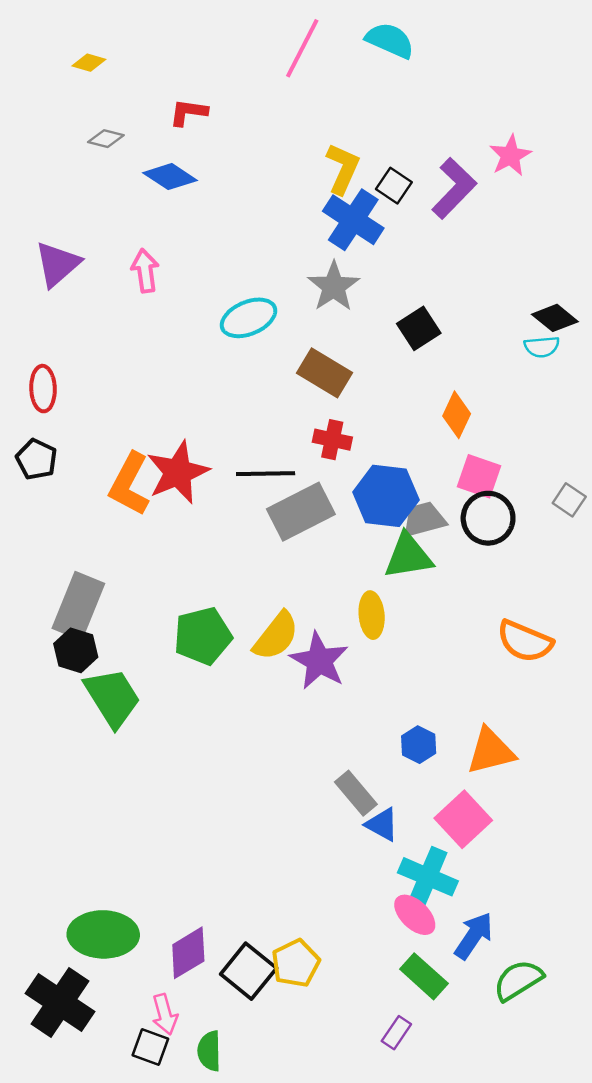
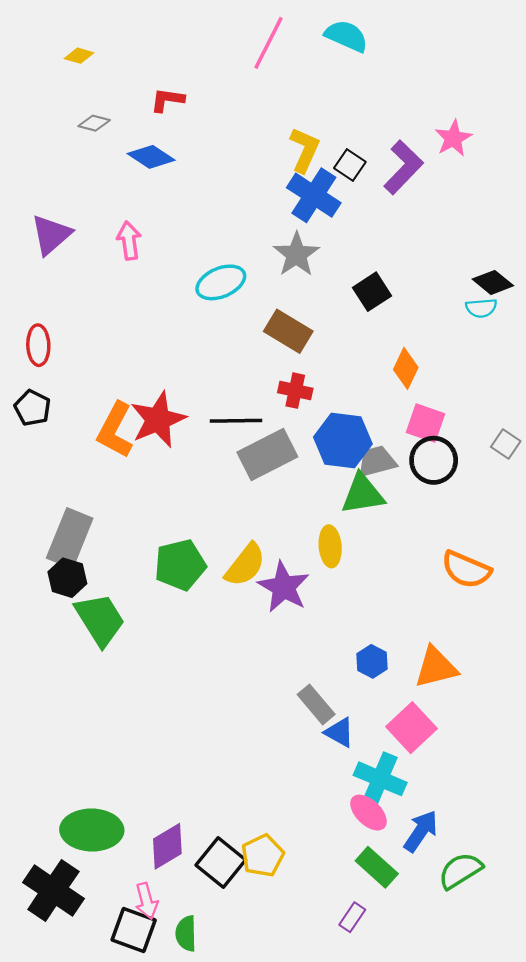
black square: (150, 1047) -> (134, 930), size x1.4

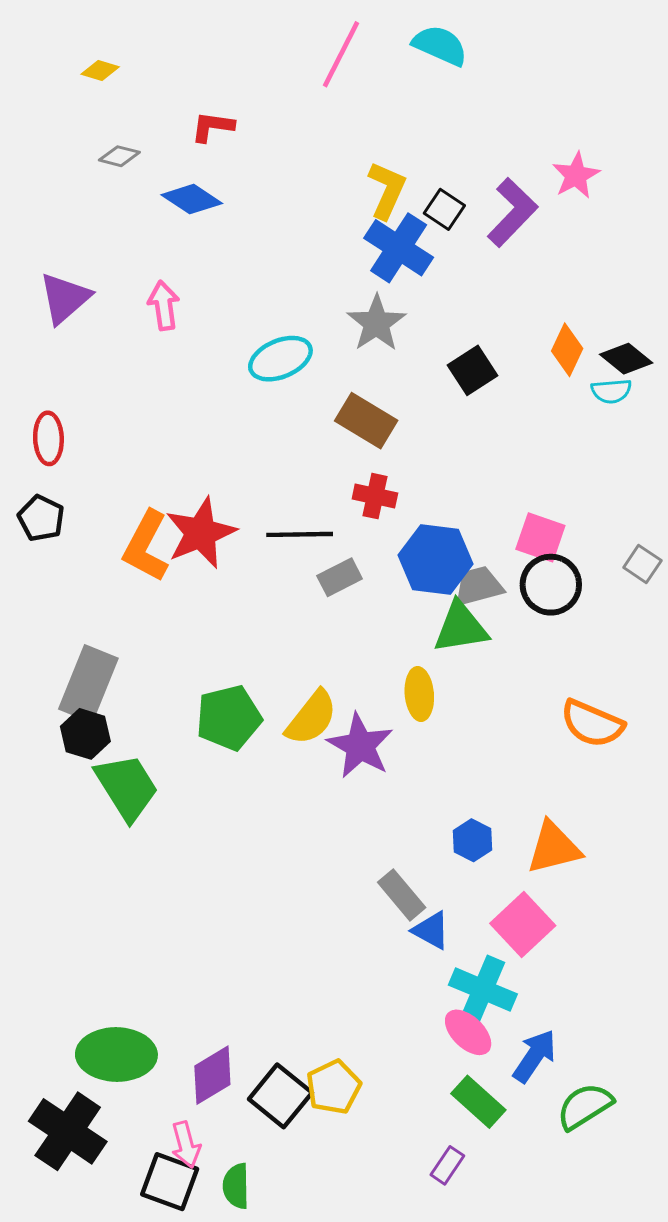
orange diamond: (406, 368) -> (567, 350), moved
gray rectangle: (267, 454) -> (340, 577), size x0.6

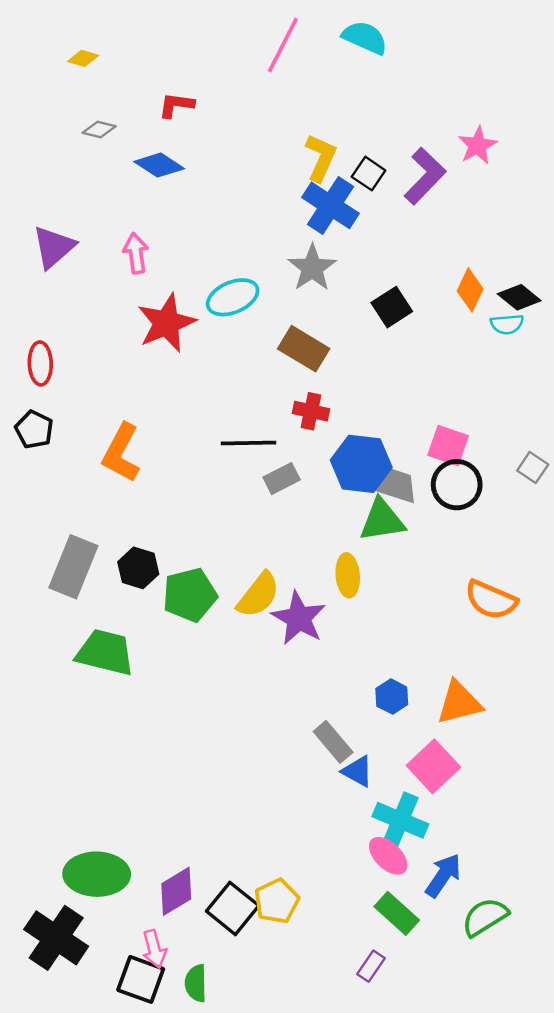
red star: (201, 533) -> (166, 323), moved
gray trapezoid: (478, 586) -> (397, 486), turned 33
black hexagon: (85, 734) -> (138, 568), moved
green trapezoid: (127, 787) -> (105, 652), turned -44

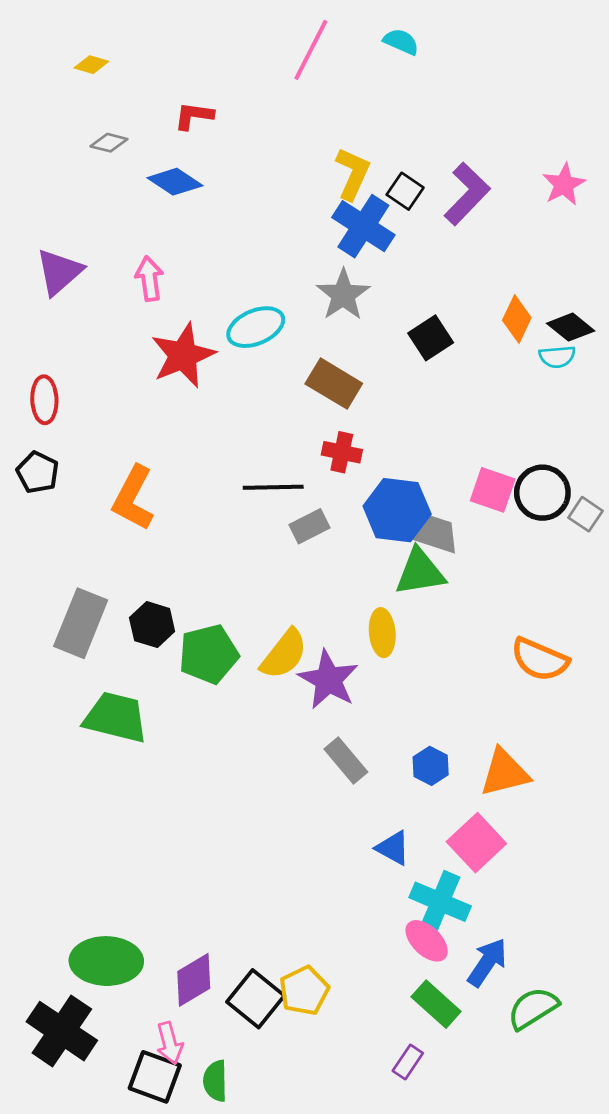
cyan semicircle: (365, 38) -> (401, 42), size x0.7
pink star: (478, 145) -> (564, 184), moved
black circle: (457, 485) -> (542, 493), moved
gray rectangle: (333, 742) -> (346, 760), moved

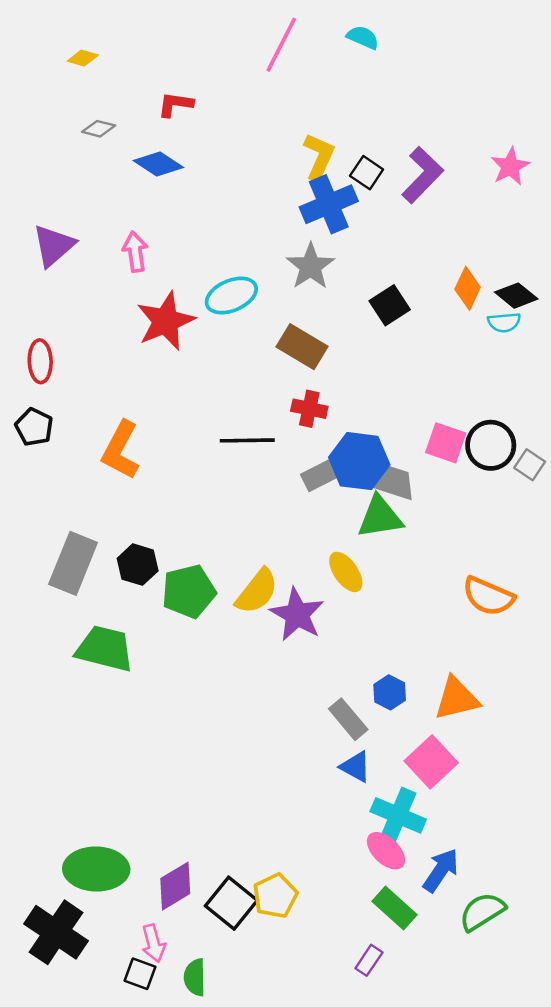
blue cross: (363, 226) -> (329, 204), turned 34
gray rectangle: (310, 526) -> (319, 476), moved
yellow ellipse: (382, 633) -> (346, 572), turned -30
gray rectangle: (346, 760) -> (348, 719), moved
black square: (155, 1077) -> (140, 974), size x0.7

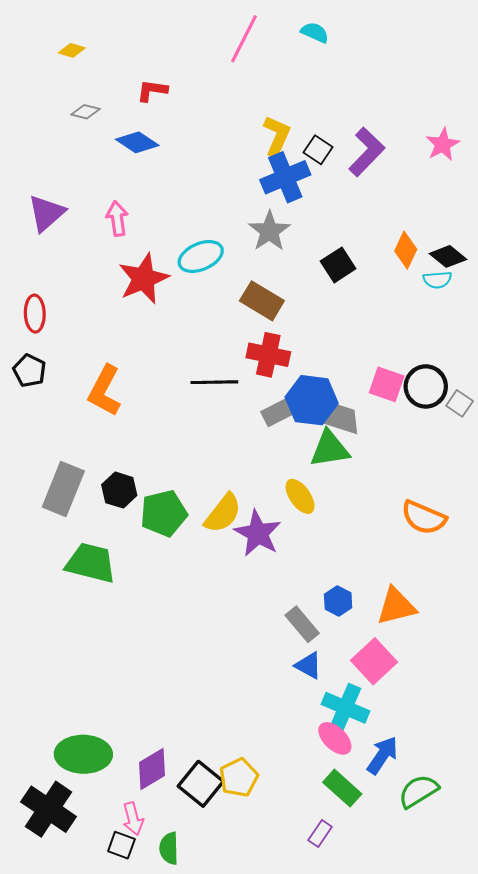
red cross: (309, 409) -> (268, 355), size x1.4

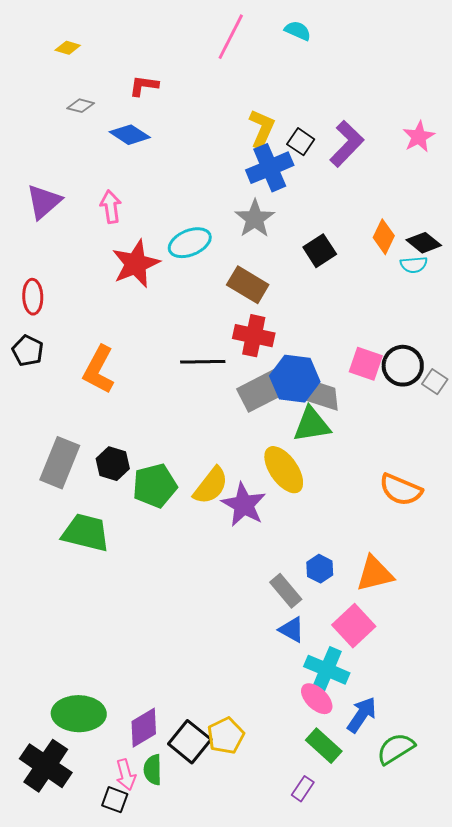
gray rectangle: (277, 413) -> (262, 391), size x1.6
yellow ellipse: (300, 496) -> (284, 470), size x1.4
green semicircle: (169, 848) -> (153, 770), moved

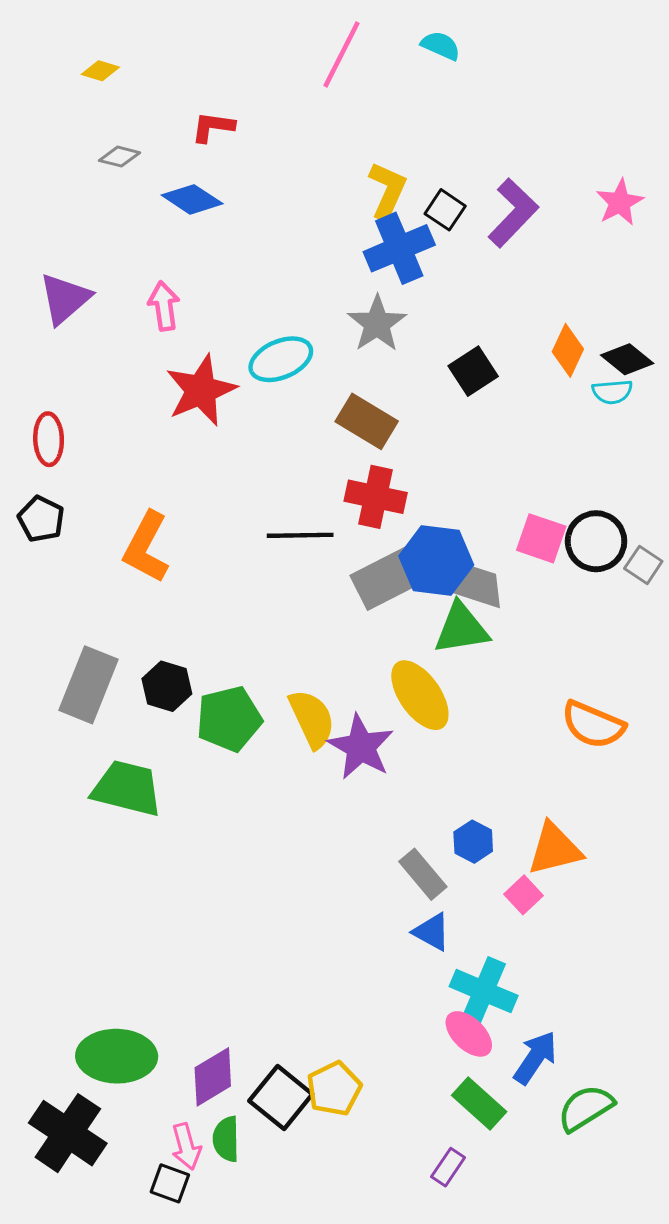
yellow semicircle: (211, 486) -> (312, 719), turned -63
pink square: (354, 626) -> (524, 895), moved, size x0.6

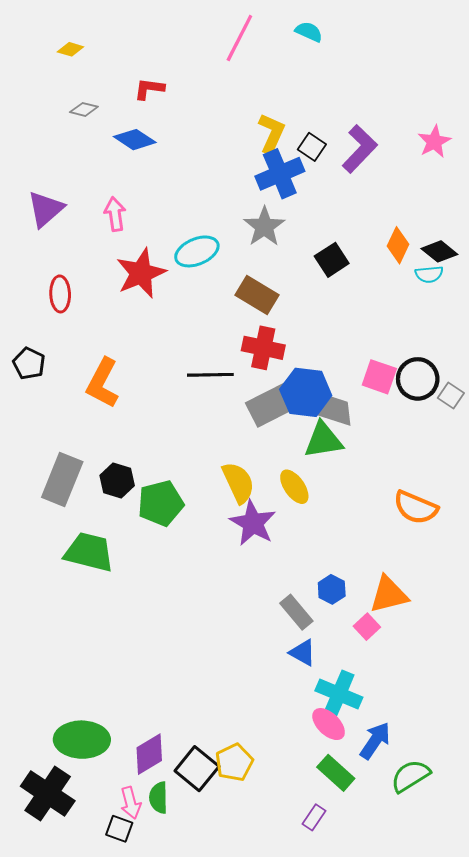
red ellipse: (49, 439) -> (60, 294), moved
yellow ellipse: (420, 695) -> (294, 487), size x0.7
yellow semicircle: (312, 719) -> (238, 483), moved

